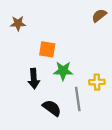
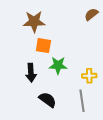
brown star: (18, 23) -> (34, 22), moved, size x1.5
gray line: (78, 99) -> (82, 101), moved

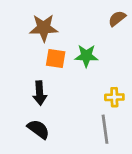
green star: (58, 65) -> (86, 56), moved
black semicircle: (48, 100) -> (38, 129), moved

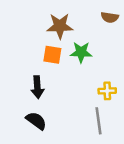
brown semicircle: (117, 19) -> (110, 17), turned -133
brown star: (44, 28) -> (60, 26), moved

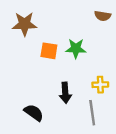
brown star: (60, 26) -> (24, 24), moved
black arrow: (37, 87) -> (65, 93), moved

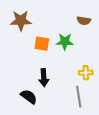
brown semicircle: (103, 16) -> (84, 21), moved
black arrow: (65, 93) -> (44, 78), moved

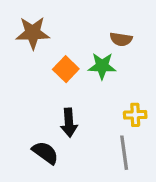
brown semicircle: (84, 21) -> (121, 39), moved
orange square: (42, 44) -> (66, 69), turned 35

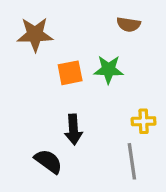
brown semicircle: (121, 39) -> (129, 24), moved
orange square: (66, 69) -> (70, 73), turned 35

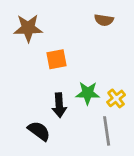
green star: (108, 70) -> (88, 93), moved
yellow cross: (144, 121) -> (116, 98), turned -36

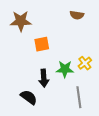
yellow cross: (116, 98) -> (85, 63), moved

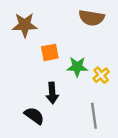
brown semicircle: (77, 15) -> (92, 18), size x1.5
green star: (65, 69) -> (77, 67), moved

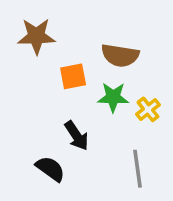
brown semicircle: (92, 18) -> (120, 55), moved
black arrow: (52, 93) -> (77, 136), turned -30

